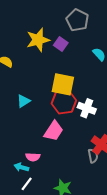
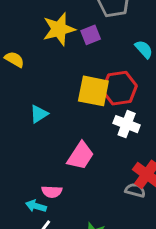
purple square: (61, 44) -> (91, 35), turned 32
red hexagon: (64, 102) -> (119, 88), moved
gray semicircle: (93, 156) -> (135, 190), turned -64

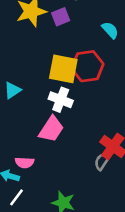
white cross: (127, 124) -> (61, 100), moved
gray semicircle: (135, 190) -> (102, 161), turned -72

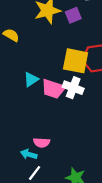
pink trapezoid: (51, 129) -> (53, 89), moved, turned 75

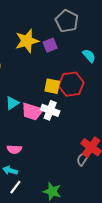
yellow square: (76, 61) -> (52, 86), size x0.7
pink semicircle: (42, 143) -> (14, 149), moved

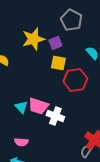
yellow square: (52, 86) -> (58, 63), moved
cyan triangle: (12, 103) -> (21, 107), moved, turned -40
white cross: (50, 110) -> (55, 116), moved

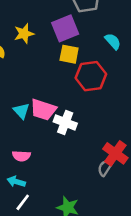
yellow star: (33, 39) -> (24, 34), moved, size x0.7
purple square: (55, 43) -> (65, 28), size x1.5

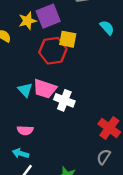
purple square: (65, 28) -> (48, 16), moved
red hexagon: (91, 76) -> (53, 51), moved
gray semicircle: (105, 168) -> (104, 157), moved

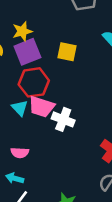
purple square: (48, 16) -> (27, 52), moved
red hexagon: (53, 51) -> (34, 82), moved

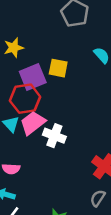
purple square: (27, 52) -> (33, 77), moved
pink trapezoid: (41, 107) -> (33, 123), turned 124

